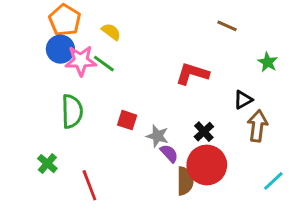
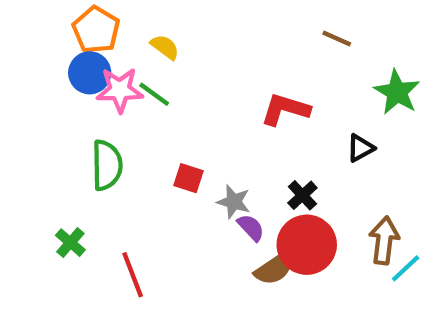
green star: (268, 62) -> (397, 92), size x1.5
brown arrow: (257, 126) -> (384, 240), moved
brown semicircle: (185, 181) -> (274, 268), turned 56

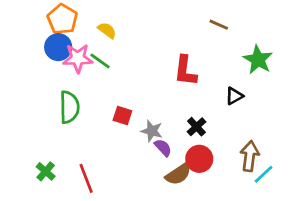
red L-shape: (285, 109) -> (185, 71), turned -100
green cross: (70, 243) -> (46, 171), moved
red circle: (307, 245) -> (199, 159), size x0.7

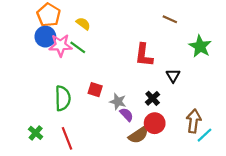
black triangle: (234, 96) -> (173, 76), moved, turned -32
green semicircle: (69, 107) -> (63, 98), moved

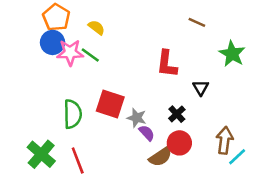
red square: (95, 90) -> (110, 104), size x1.6
green cross: (36, 133) -> (41, 154), size x1.6

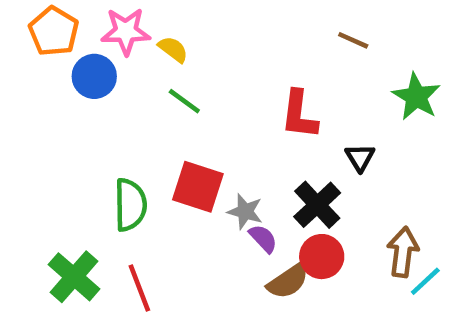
orange pentagon: (56, 17) -> (54, 31), moved
pink star: (70, 53) -> (126, 31), moved
green line: (90, 55) -> (184, 101), moved
black cross: (177, 114) -> (317, 205), size x1.5

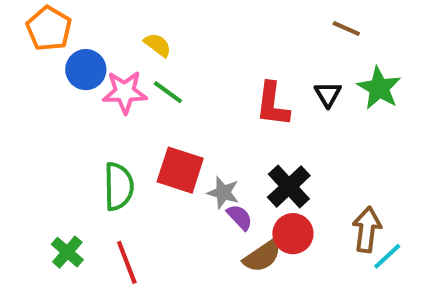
pink star: (126, 31) -> (125, 92), moved
brown line: (353, 40) -> (346, 29), moved
black triangle: (360, 157) -> (328, 94), moved
green cross: (74, 277) -> (67, 252), size x0.7

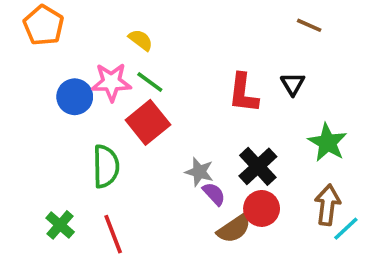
blue circle: (86, 70) -> (75, 97), moved
green star: (379, 88) -> (327, 143), moved
red square: (180, 170) -> (148, 122), moved, turned 33

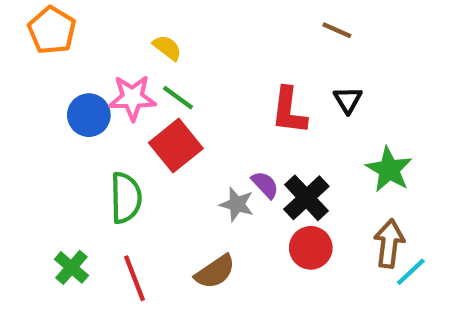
brown line: (309, 25) -> (337, 30), moved
purple semicircle: (214, 194) -> (265, 185), moved
brown semicircle: (234, 229) -> (215, 272), moved

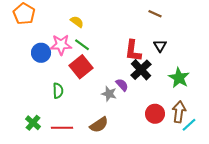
green semicircle: (126, 198) -> (58, 91), size x0.7
black cross: (306, 198) -> (141, 70), moved
red circle: (311, 248) -> (155, 114), moved
red line: (135, 278) -> (62, 128), turned -70

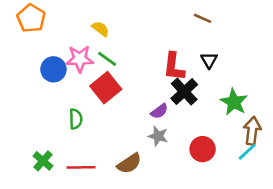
purple semicircle: (122, 85) -> (159, 111), turned 96
gray star: (109, 94) -> (158, 136), moved
brown arrow: (179, 112) -> (252, 131), moved
cyan line: (189, 125) -> (247, 152), moved

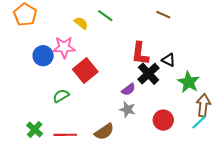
green line: (107, 59) -> (105, 16), moved
black triangle: (209, 60) -> (169, 60), moved, turned -32
green semicircle: (76, 119) -> (61, 96), turned -119

